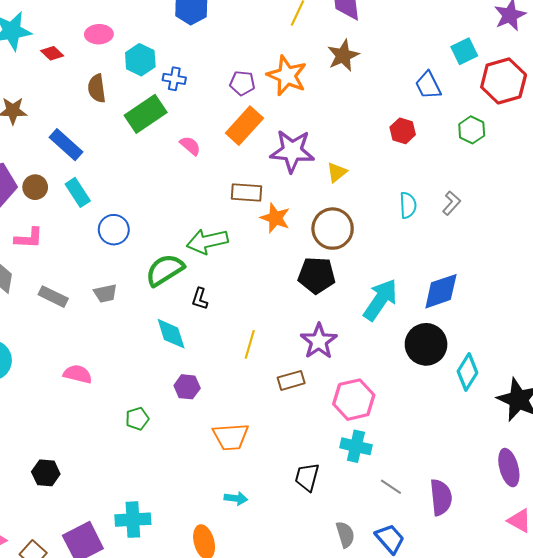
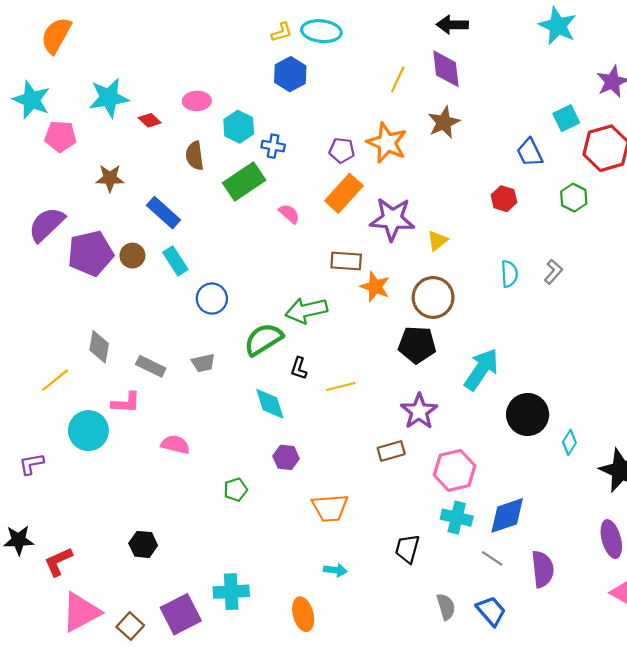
pink L-shape: (29, 238) -> (126, 403), moved
blue diamond: (441, 291) -> (507, 515), moved
yellow line: (250, 344) -> (341, 387), moved, turned 60
cyan diamond: (467, 372) -> (569, 442), size x0.7

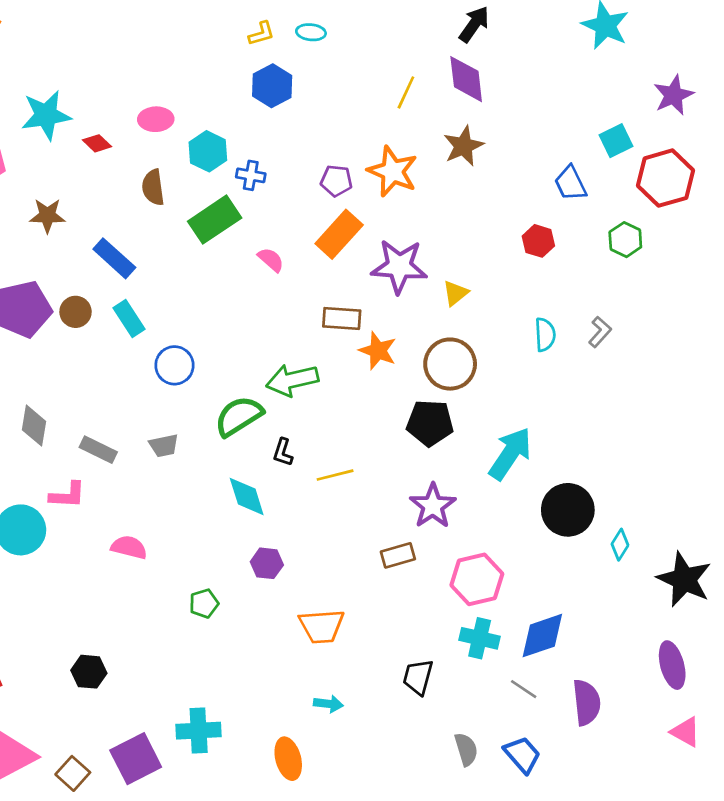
black arrow: (452, 25) -> (474, 24), turned 124
cyan ellipse: (321, 31) -> (311, 32), size x0.6

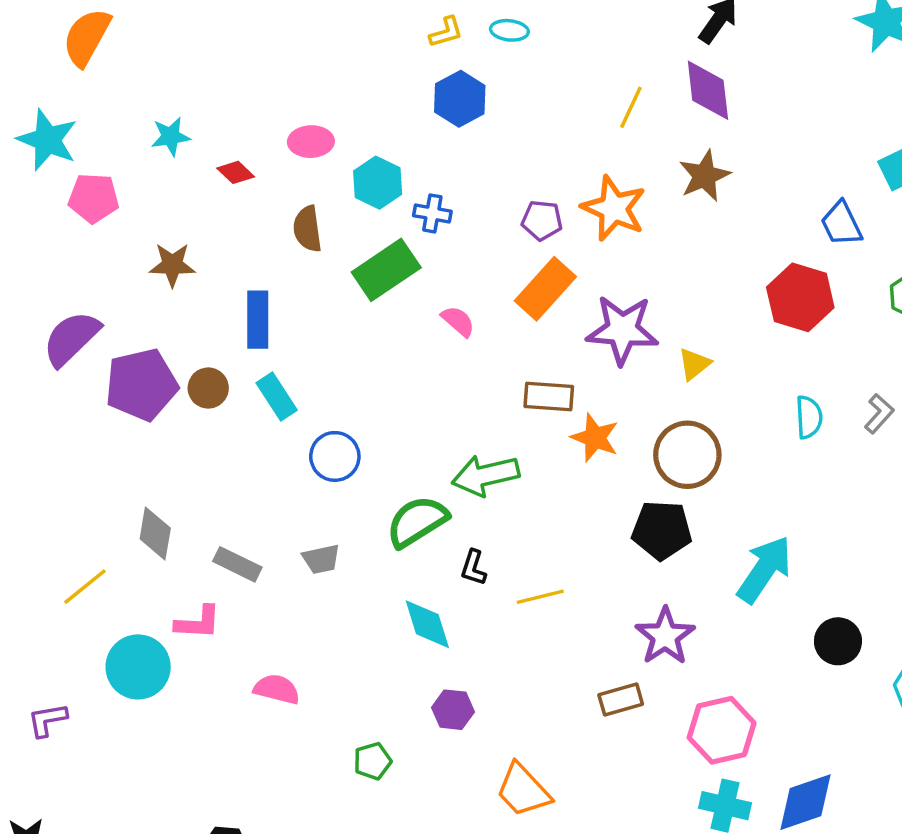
cyan star: (46, 115) -> (171, 136), size x0.6
red hexagon: (538, 241) -> (800, 297), size x1.6
blue rectangle: (114, 258) -> (258, 320), turned 48
black circle: (568, 510) -> (838, 641), size x0.7
orange trapezoid: (322, 626) -> (523, 790), turned 51

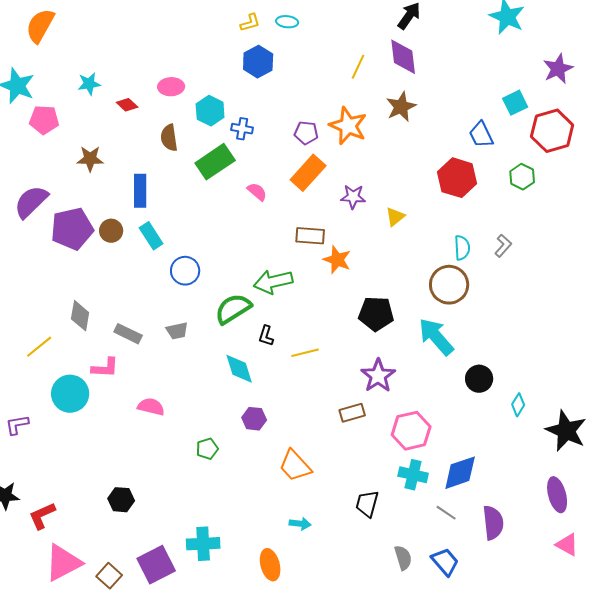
purple star: (622, 330) -> (353, 197), size x0.6
brown circle: (687, 455) -> (449, 285), moved
cyan arrow: (764, 569) -> (436, 337), turned -75

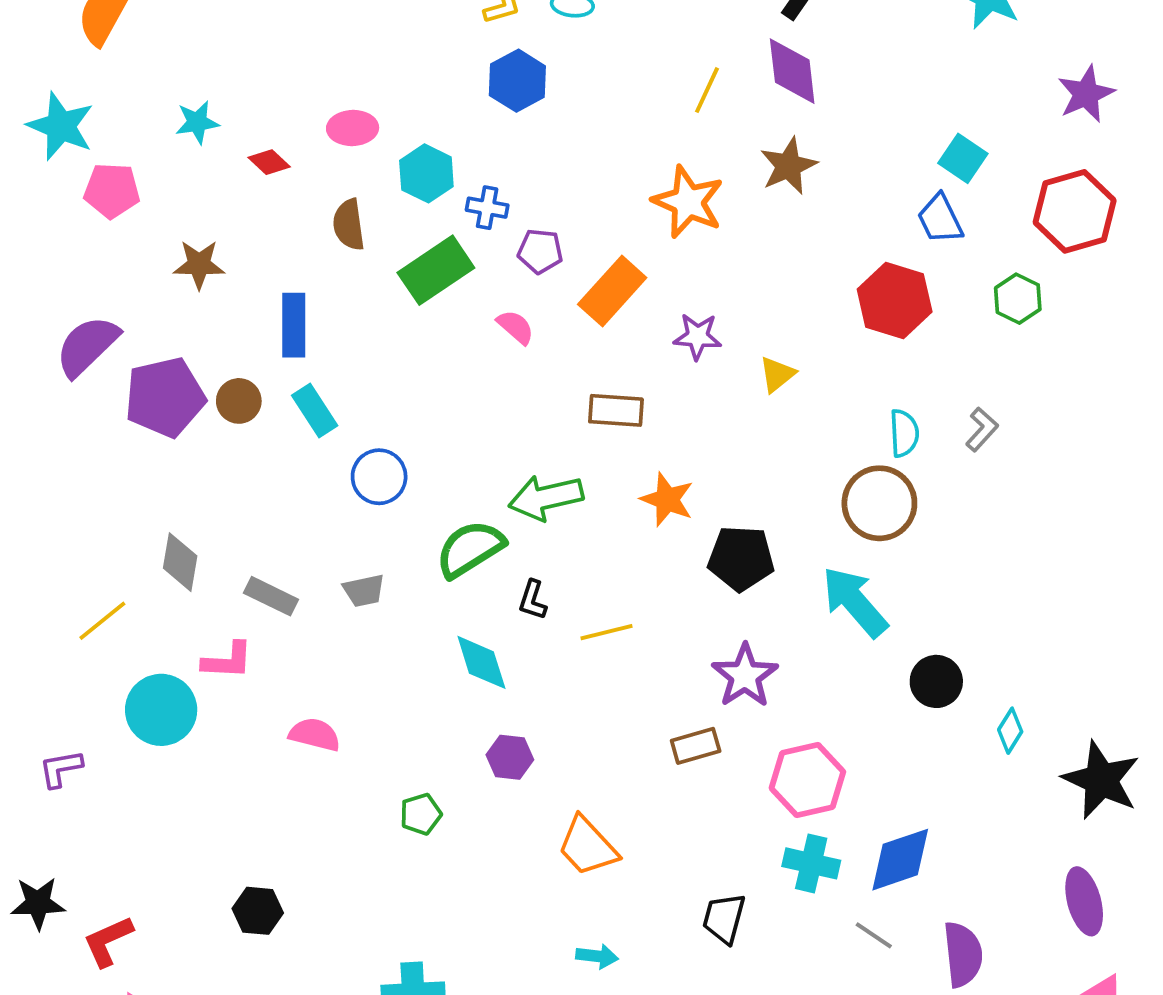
cyan square: (515, 103) -> (963, 158), moved, turned -30
purple pentagon: (306, 133) -> (540, 251), moved
orange star: (337, 260) -> (667, 499), moved

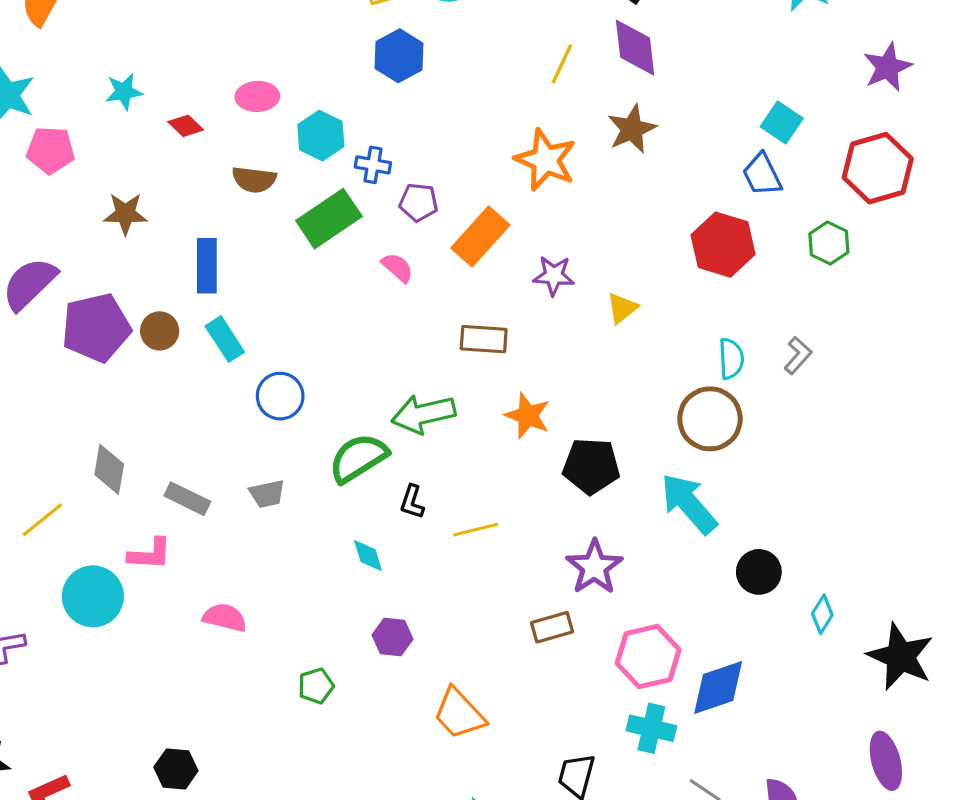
brown semicircle: (349, 225) -> (254, 180), turned -75
cyan diamond: (481, 662) -> (368, 556), size x0.7
blue diamond: (900, 860) -> (718, 688), moved

